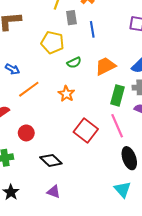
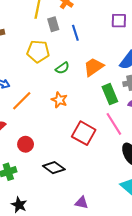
green rectangle: (118, 95) -> (110, 94), turned -30
purple triangle: (54, 192) -> (82, 203), moved

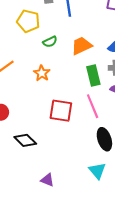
red square: (84, 133) -> (61, 111), turned -30

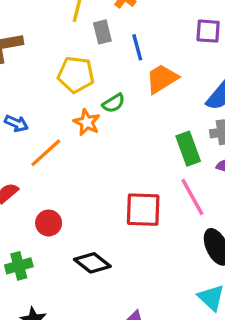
orange trapezoid: (82, 46) -> (162, 79), moved
orange star: (42, 73) -> (87, 122), moved

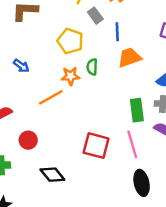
gray rectangle: (102, 32) -> (95, 16), turned -35
green semicircle: (114, 103) -> (92, 67), turned 112
orange star: (87, 122) -> (70, 76), turned 30
orange line: (46, 153) -> (51, 97), moved

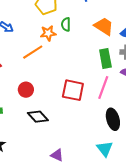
orange trapezoid: (129, 57) -> (104, 26), moved, turned 55
red circle: (28, 140) -> (26, 90), moved
pink line: (132, 144) -> (103, 87), turned 40

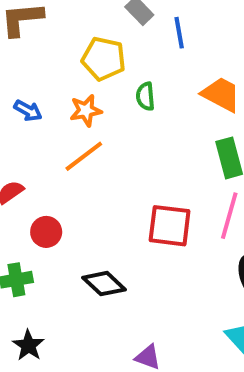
orange star: (48, 33) -> (86, 110), moved
red circle: (26, 90) -> (46, 232), moved

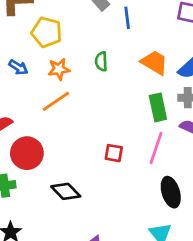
yellow pentagon: (104, 59) -> (47, 32), moved
red square: (170, 226) -> (114, 153), size x0.6
red circle: (46, 232) -> (27, 153), size x1.5

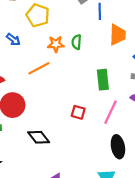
orange trapezoid: (154, 62) -> (118, 35), moved, turned 55
orange star: (59, 69) -> (56, 44), moved
green rectangle: (158, 107) -> (103, 80), moved

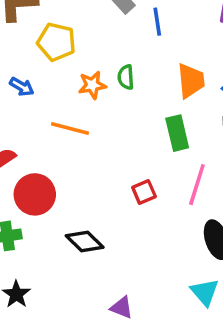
orange trapezoid: (118, 35) -> (191, 81), moved
orange line: (39, 68) -> (70, 128), turned 50
red square: (78, 112) -> (144, 192), turned -32

